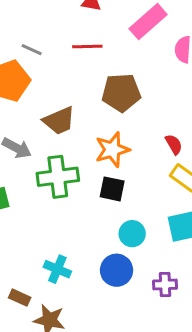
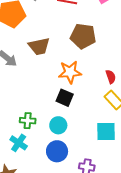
green cross: (58, 177) -> (28, 121), moved, size x0.6
cyan circle: (132, 234) -> (58, 125), moved

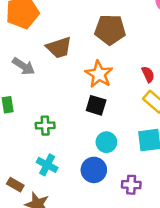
orange star: (70, 72) -> (99, 74), turned -30
green cross: (28, 121) -> (45, 126), moved
cyan circle: (58, 125) -> (106, 142), moved

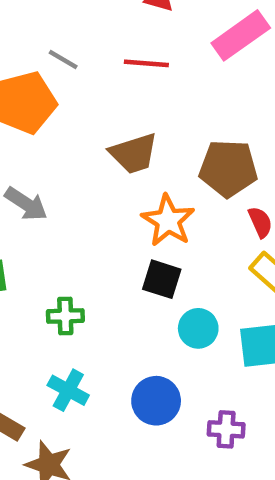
brown pentagon: (110, 30) -> (228, 168), moved
brown trapezoid: (59, 48) -> (134, 153), moved
cyan circle: (106, 142) -> (198, 328), moved

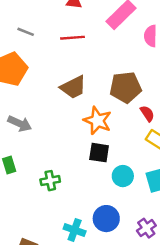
gray line: (63, 60) -> (26, 32), moved
cyan cross: (68, 390) -> (75, 230), moved
purple cross: (226, 429) -> (146, 228), turned -30

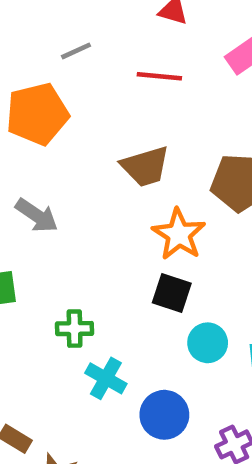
gray line: (26, 32) -> (76, 51), turned -56
cyan cross: (75, 230) -> (106, 378), moved

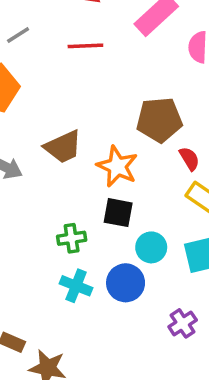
brown trapezoid: (145, 166) -> (63, 147), moved
green cross: (75, 329) -> (72, 238), moved
blue circle: (164, 415) -> (126, 283), moved

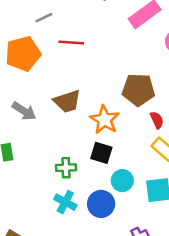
red line: (85, 46) -> (71, 43), moved

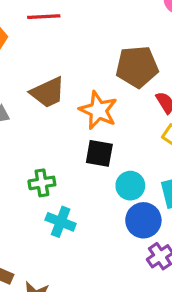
green cross: (66, 168) -> (42, 183), moved
blue circle: (101, 204) -> (143, 220), moved

